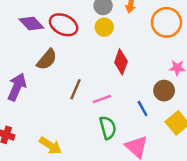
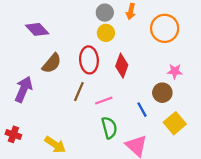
red ellipse: (64, 25) -> (89, 60), moved, turned 60

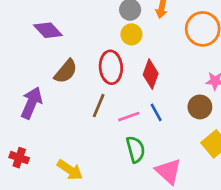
blue line: (142, 110) -> (156, 112), moved

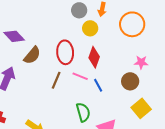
purple diamond: (48, 30) -> (14, 36), moved
yellow circle: (131, 34) -> (90, 28), moved
pink line: (129, 117) -> (80, 76), moved, turned 42

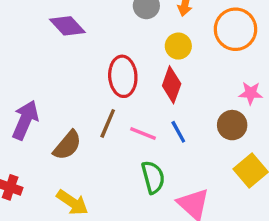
yellow circle: (90, 28) -> (178, 46), moved
purple diamond: (14, 36) -> (67, 26), moved
brown semicircle: (32, 55) -> (67, 145), moved
pink line: (80, 76) -> (143, 134), moved

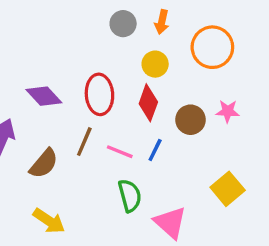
purple diamond: (67, 26) -> (44, 96), moved
brown circle: (232, 125) -> (190, 120), moved
blue line: (178, 132) -> (155, 150), turned 55

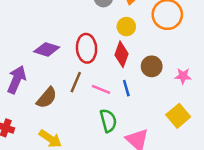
purple diamond: (44, 96) -> (47, 49), turned -30
pink star: (228, 111) -> (183, 76), moved
blue line: (155, 150) -> (126, 88), turned -42

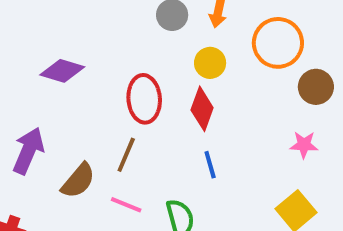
purple diamond: (47, 49) -> (62, 71), moved
brown circle: (152, 66) -> (316, 87), moved
pink line: (101, 89) -> (126, 205), moved

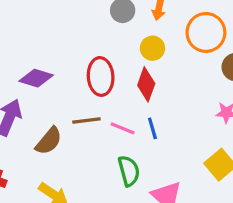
purple diamond: (62, 71) -> (36, 78), moved
brown line: (126, 155) -> (86, 121), turned 60
pink line: (126, 205) -> (123, 128), moved

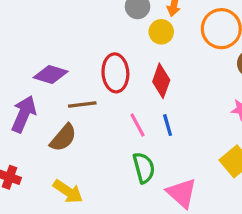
yellow circle: (152, 48) -> (161, 32), moved
brown line: (86, 121) -> (82, 105), moved
pink line: (123, 128) -> (138, 125), turned 40

